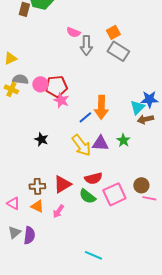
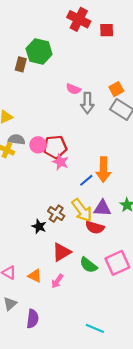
black star: (41, 139) -> (39, 226), moved
red semicircle: (93, 178) -> (95, 227), moved, turned 30
brown cross: (37, 186) -> (56, 214), moved, turned 35
purple semicircle: (29, 235) -> (33, 319), moved

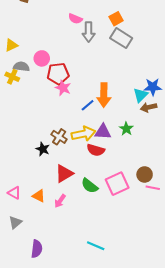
pink circle: (38, 145) -> (42, 58), moved
yellow arrow: (82, 210) -> (83, 134), turned -65
purple semicircle: (33, 319) -> (37, 249), moved

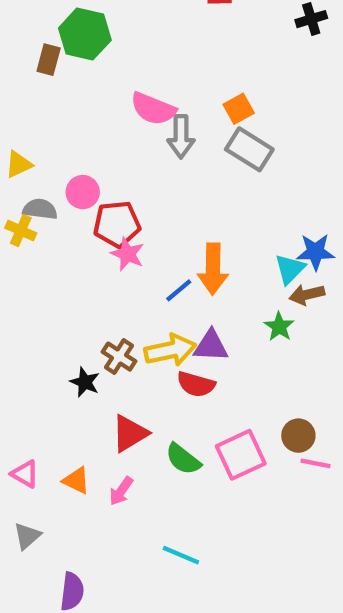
pink semicircle: (75, 19) -> (153, 109), size x1.5
green star: (126, 129) -> (279, 327), moved
cyan line: (96, 246) -> (181, 555), moved

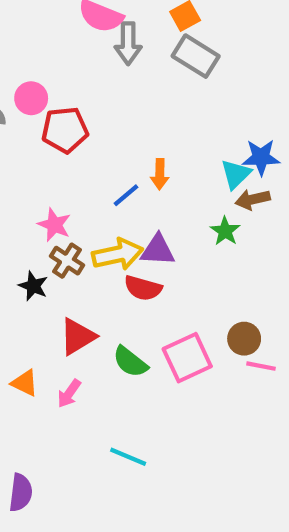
pink star: (128, 254) -> (54, 225), moved
orange arrow: (213, 269) -> (160, 174), size x0.6

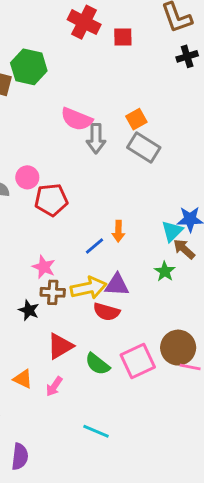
brown arrow: (253, 199) -> (184, 249), turned 55
brown cross: (67, 261) -> (53, 292), turned -30
brown circle: (244, 339) -> (178, 348), size x1.5

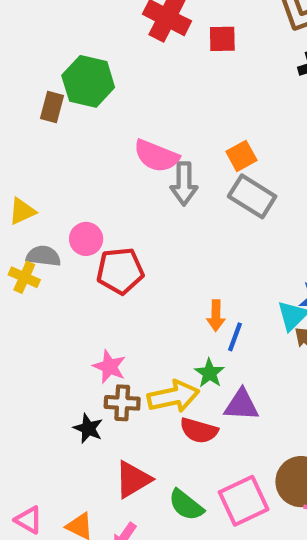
blue line: (95, 246) -> (235, 337), moved, turned -30
green star: (165, 271) -> (210, 373), moved
purple triangle: (117, 285) -> (241, 405), moved

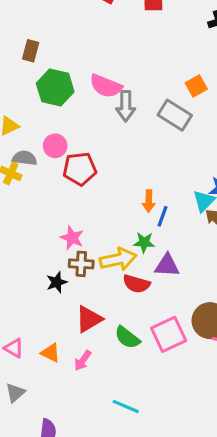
green hexagon: (88, 81) -> (55, 88), moved
orange square: (241, 156) -> (196, 86), moved
green star: (210, 373) -> (144, 242), turned -30
black star: (88, 428) -> (57, 282), turned 30

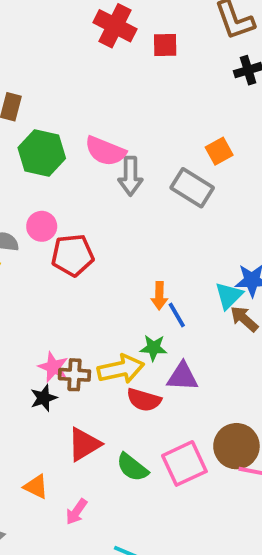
blue line: (162, 216) -> (177, 315), turned -50
pink star: (72, 238) -> (53, 367), moved
pink arrow: (83, 360) -> (76, 512), moved

